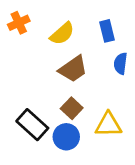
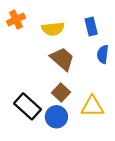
yellow semicircle: (62, 34) -> (53, 29), turned 35
brown trapezoid: (73, 69) -> (62, 59), turned -104

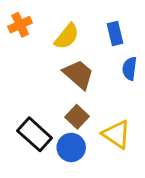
yellow semicircle: (53, 29) -> (67, 36), turned -45
yellow triangle: (92, 106) -> (116, 134), turned 35

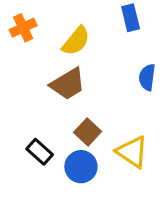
blue rectangle: (115, 33) -> (131, 18), moved
brown trapezoid: (78, 74) -> (68, 84), moved, turned 108
black rectangle: (35, 134) -> (40, 152), size x0.7

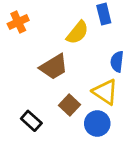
yellow semicircle: (76, 41) -> (77, 33), moved
yellow triangle: (132, 152) -> (105, 92), moved
blue circle: (81, 167) -> (97, 124), moved

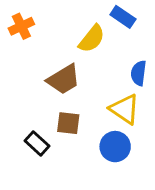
blue rectangle: (104, 14) -> (123, 17), turned -42
brown square: (70, 105) -> (68, 123), moved, turned -36

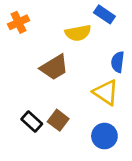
yellow semicircle: (92, 39) -> (78, 33), turned 40
brown square: (68, 123) -> (58, 120), moved, turned 30
blue circle: (115, 147) -> (104, 136), moved

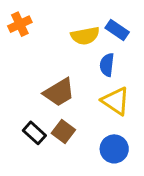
blue rectangle: (104, 14) -> (117, 30), moved
blue semicircle: (118, 62) -> (107, 65), moved
brown trapezoid: (54, 67) -> (59, 92), moved

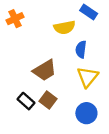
blue rectangle: (117, 30) -> (89, 12), moved
yellow triangle: (116, 101) -> (88, 77), turned 35

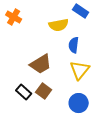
orange cross: (15, 19) -> (14, 17), turned -35

